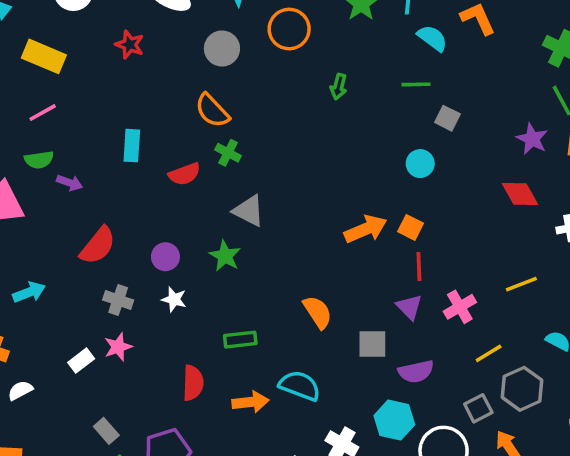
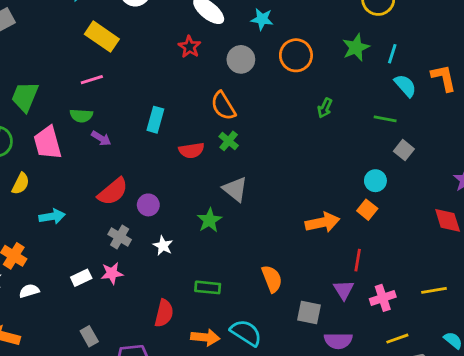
red star: (130, 45) -> (189, 47), moved
orange square: (411, 227) -> (367, 210), moved
purple circle: (165, 257) -> (148, 205), moved

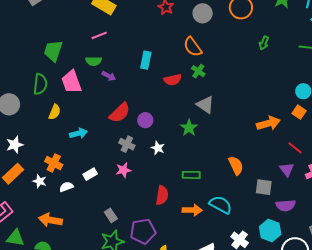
red line: (358, 260) -> (295, 148), turned -56
white rectangle: (81, 278) -> (90, 174), moved

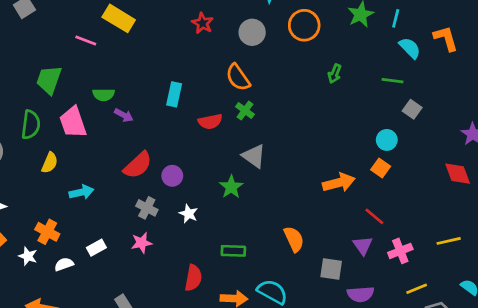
pink line: (99, 35) -> (86, 40), moved, turned 42

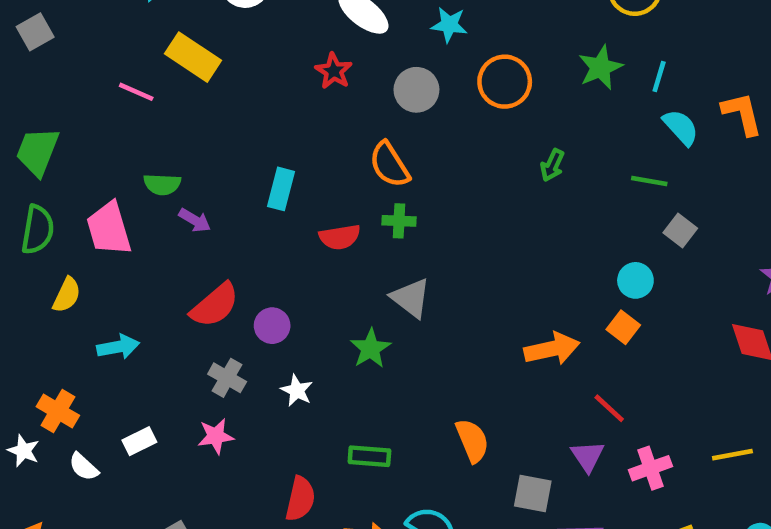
green trapezoid: (49, 80) -> (37, 152), moved
green cross: (245, 111) -> (399, 221), turned -36
white semicircle: (64, 264) -> (84, 467), turned -120

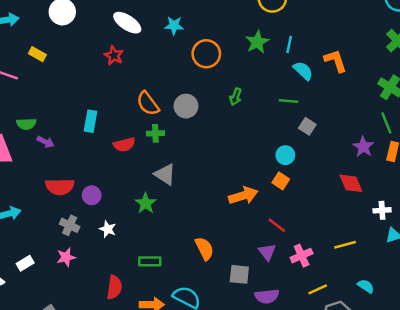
yellow rectangle: (193, 57) -> (37, 54), size x0.6
gray circle: (416, 90) -> (186, 106), moved
red semicircle: (215, 305) -> (60, 187), turned 44

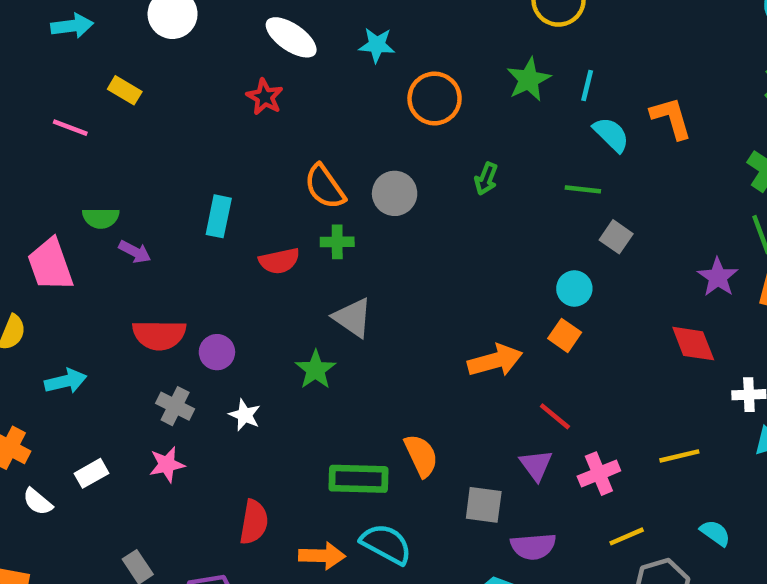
green rectangle: (150, 261) -> (358, 479), moved, size x1.4

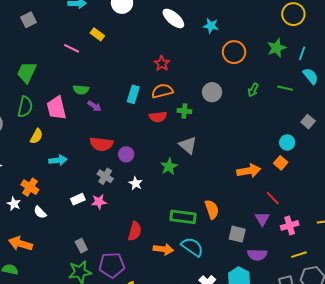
red star: (265, 97) -> (162, 63), moved
orange semicircle: (325, 187) -> (162, 91), moved, turned 105
green line: (583, 189) -> (285, 88), moved
white rectangle: (92, 473) -> (78, 199), moved

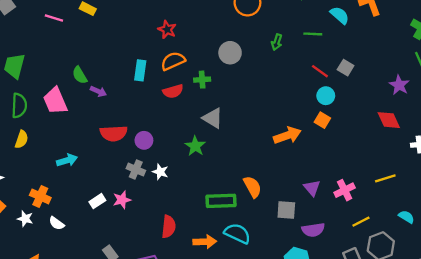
pink line: (72, 48) -> (54, 18), moved
green semicircle: (81, 90) -> (80, 75), turned 63
yellow semicircle: (36, 136) -> (22, 139), moved
gray cross: (105, 176) -> (136, 169), moved
red line: (273, 198) -> (320, 71), moved

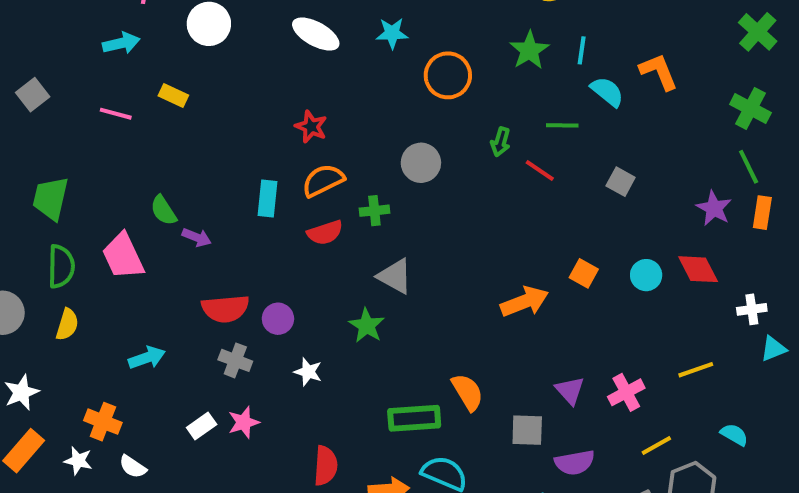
red line: (320, 71) -> (540, 170), moved
cyan circle: (326, 96) -> (646, 275), moved
gray cross: (136, 169) -> (235, 360), moved

